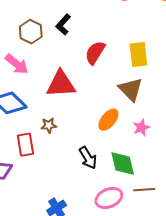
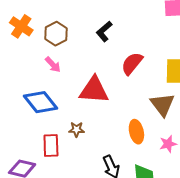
brown hexagon: (31, 32) -> (56, 34), moved
pink arrow: (17, 64) -> (53, 65), size x0.7
orange ellipse: (108, 120) -> (136, 132), turned -60

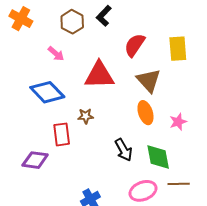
brown hexagon: (56, 34) -> (72, 22), moved
brown triangle: (162, 105) -> (149, 80), moved

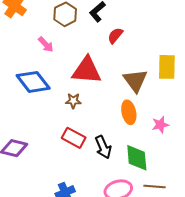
red semicircle: (135, 45) -> (115, 36), moved, size x0.7
yellow rectangle: (178, 49) -> (167, 67), moved
brown star: (86, 116) -> (73, 101), moved
red rectangle: (62, 134) -> (74, 138), moved, turned -60

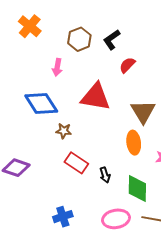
pink arrow: (46, 44) -> (57, 67), turned 48
brown star: (73, 101) -> (64, 131), moved
black arrow: (103, 147) -> (105, 175), size x0.7

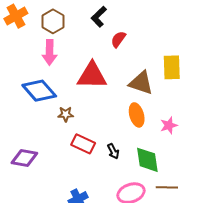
orange cross: (30, 26) -> (16, 16), turned 30
brown hexagon: (79, 39) -> (53, 21), moved
pink arrow: (57, 67) -> (50, 52), size x1.4
brown triangle: (143, 112) -> (141, 83), turned -32

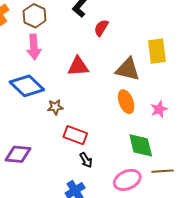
red triangle: (92, 76) -> (78, 66), size x0.7
black arrow: (113, 151) -> (86, 160), moved

